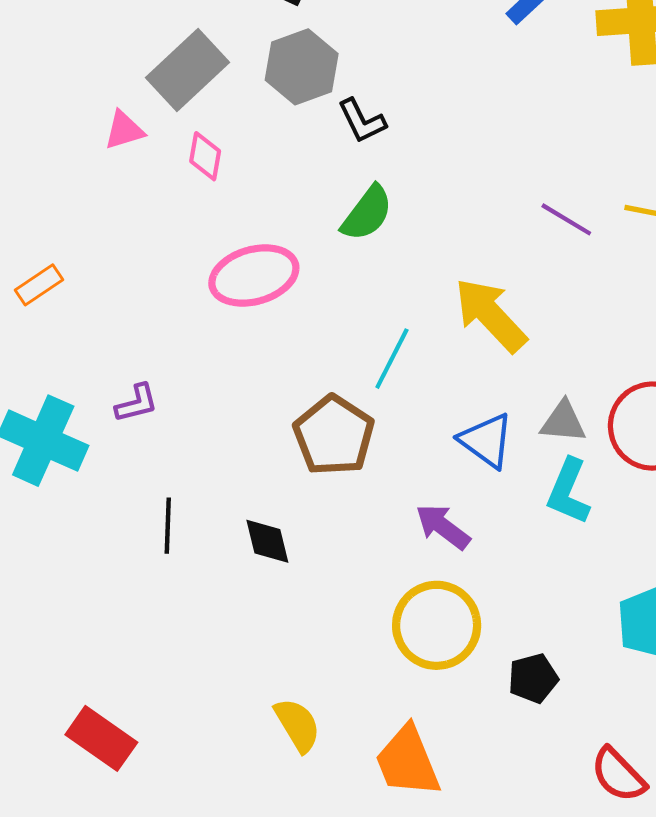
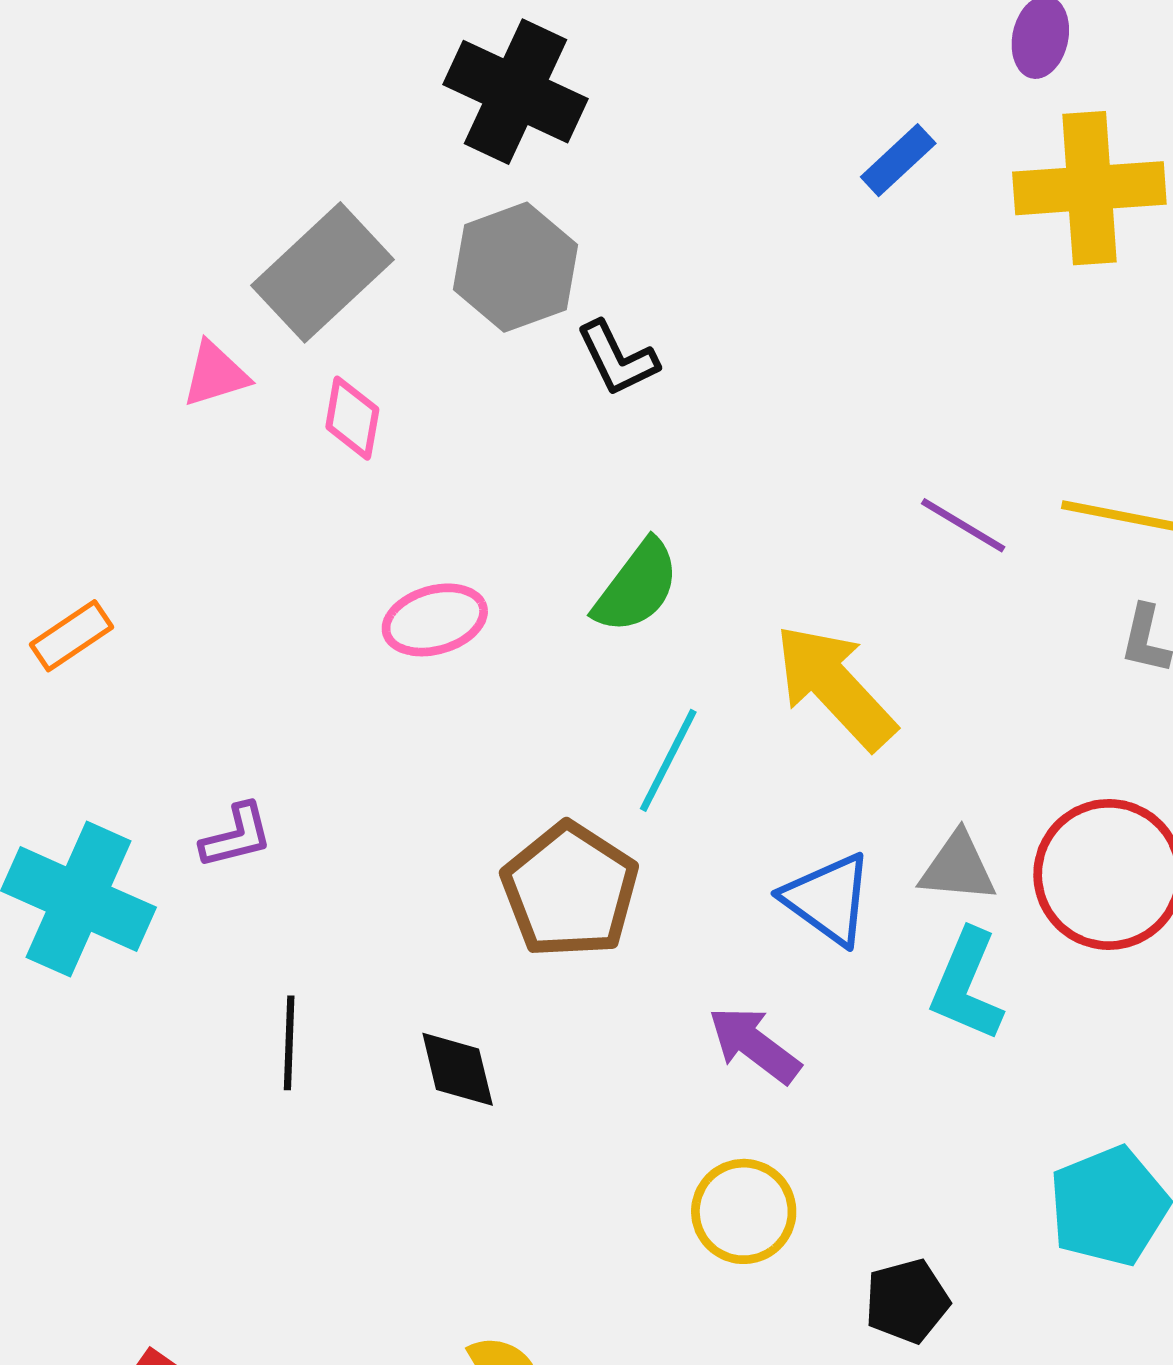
green semicircle: (367, 213) -> (637, 587), moved
pink ellipse: (254, 276) -> (435, 620), size x0.7
yellow circle: (437, 625) -> (744, 1211), size x0.7

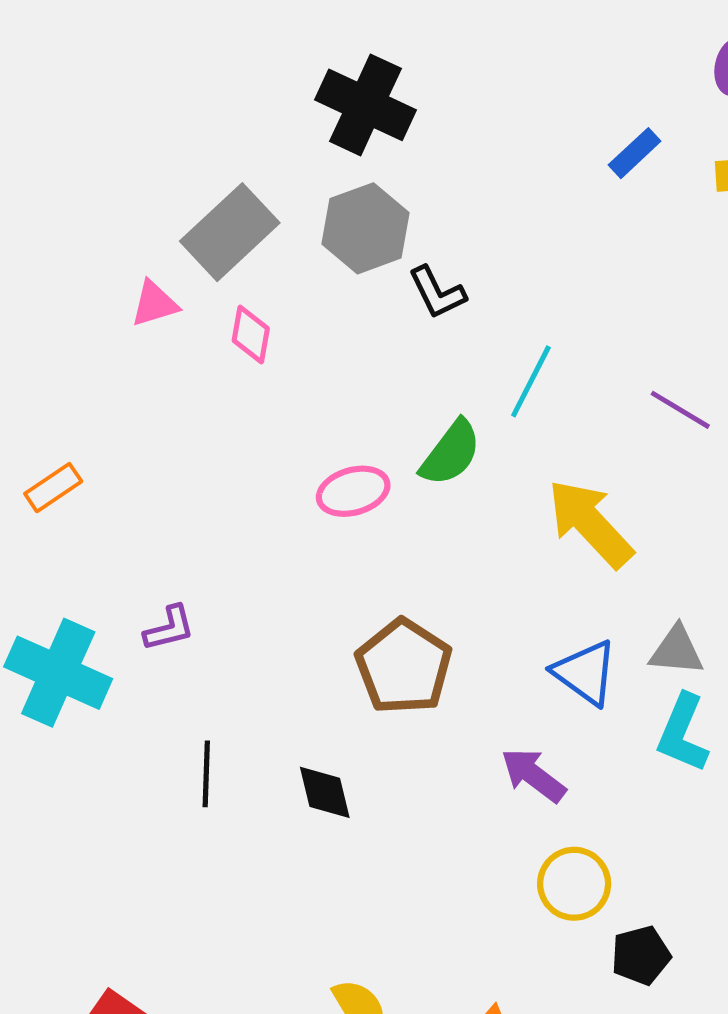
pink ellipse: (435, 620) -> (353, 491), moved
cyan line: (668, 760) -> (531, 381), moved
yellow circle: (744, 1211) -> (574, 884), moved

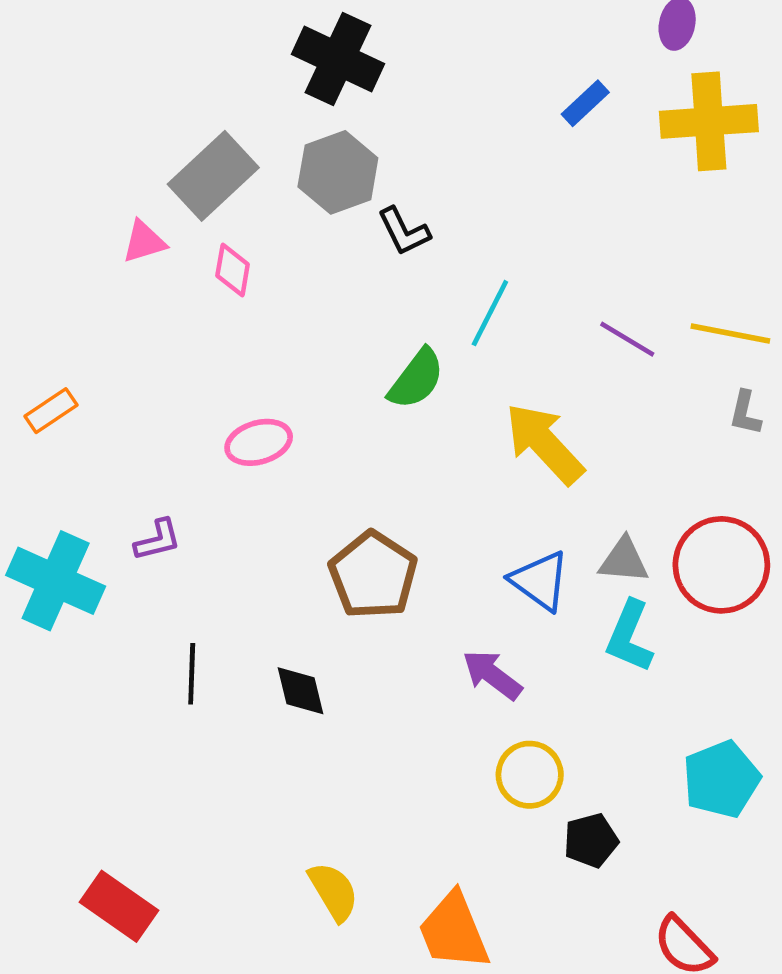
pink ellipse: (353, 491) -> (259, 442), moved

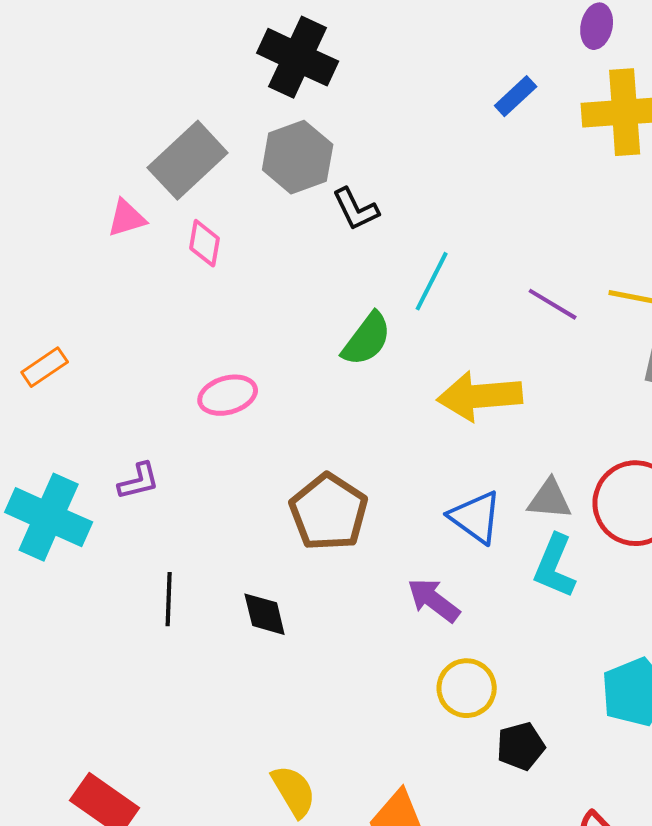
yellow arrow: (544, 444) -> (480, 396), turned -52

